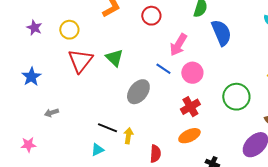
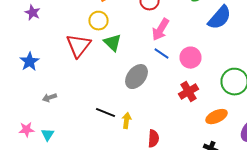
yellow circle: (69, 30) -> (98, 21), moved
blue semicircle: (221, 33) -> (220, 18), turned 64
pink arrow: (178, 45) -> (160, 30), moved
orange ellipse: (189, 136) -> (216, 117), moved
cyan triangle: (97, 150) -> (48, 135), moved, turned -32

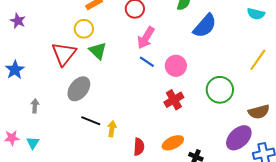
gray ellipse: (136, 77) -> (79, 89), moved
gray arrow: (50, 98) -> (35, 106), turned 112
orange ellipse: (216, 117) -> (173, 143), moved

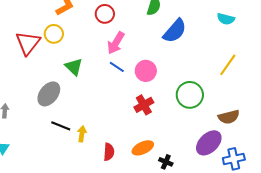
green triangle: (98, 51) -> (74, 67), moved
red triangle: (64, 54) -> (28, 43), moved

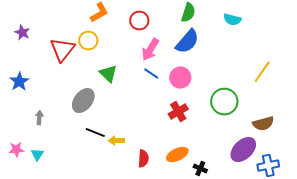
cyan semicircle: (226, 19) -> (232, 20), moved
blue semicircle: (175, 31) -> (187, 42), moved
yellow arrow: (82, 134) -> (116, 141), turned -98

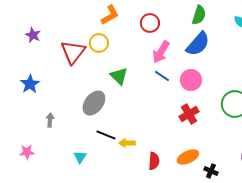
cyan triangle: (37, 155) -> (80, 157), moved

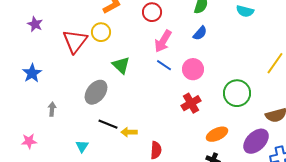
blue semicircle: (198, 44) -> (200, 33), size x0.6
orange ellipse: (188, 157) -> (217, 134), moved

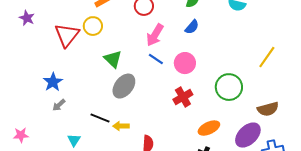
blue star: (32, 73) -> (53, 82), moved
gray ellipse: (96, 92) -> (124, 86), moved
gray arrow: (52, 109) -> (59, 105), moved, turned -136

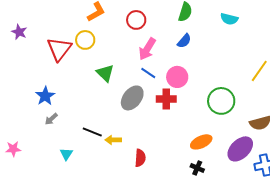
gray ellipse: (124, 86) -> (132, 98), moved
red cross: (183, 97) -> (166, 99), moved, turned 30

